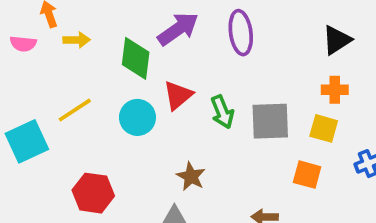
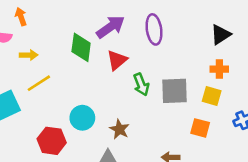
yellow arrow: (77, 40) -> (29, 55), moved
red triangle: (178, 95) -> (117, 60), moved
cyan circle: (137, 117) -> (82, 118), moved

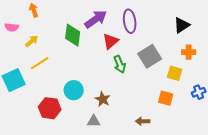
orange arrow: (21, 17) -> (34, 10), moved
yellow arrow: (29, 55) -> (32, 41), turned -40
red triangle: (117, 60) -> (111, 41), moved
orange cross: (219, 69) -> (189, 52), moved
gray square: (174, 91) -> (150, 56), moved, turned -30

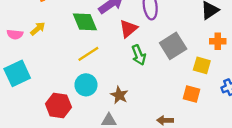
pink semicircle: (12, 27) -> (15, 34), moved
green diamond: (73, 35) -> (85, 22), turned -30
yellow line: (40, 63) -> (88, 54), moved

